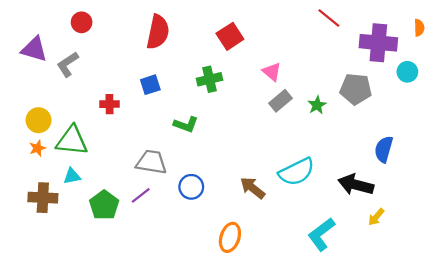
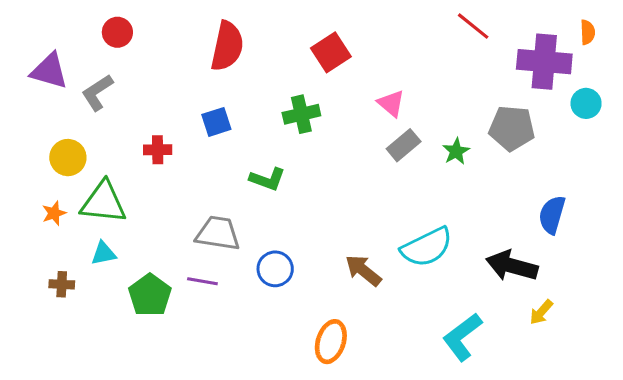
orange semicircle: (419, 28) -> (588, 32), moved
yellow circle: (39, 120) -> (68, 158), moved
purple line: (141, 195) -> (202, 281), turned 48
brown cross: (43, 198) -> (62, 284), size x0.6

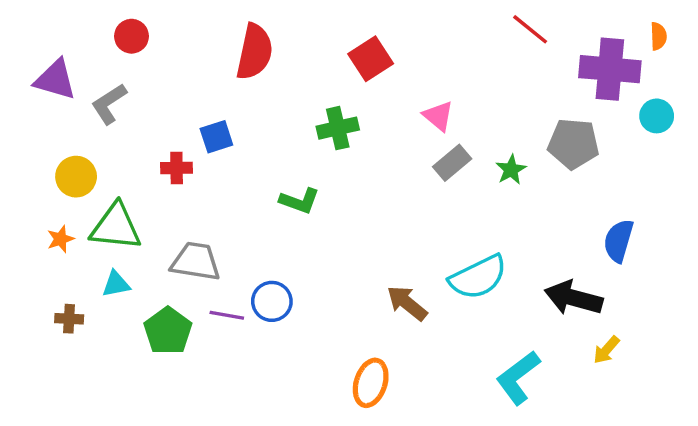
blue square: (216, 122) -> (216, 137), moved
gray trapezoid: (218, 233) -> (196, 262), moved
blue circle: (275, 269) -> (272, 301), moved

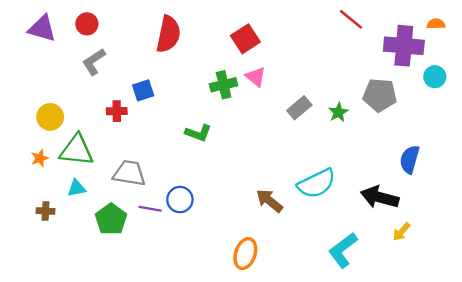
orange semicircle: (658, 36) -> (436, 24), turned -90
purple triangle: (55, 80) -> (42, 28), moved
gray L-shape: (109, 104) -> (94, 62), moved
pink triangle: (438, 116) -> (256, 77), moved

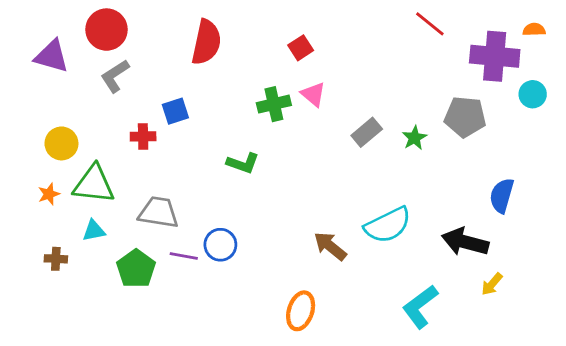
red circle: (87, 24) -> (106, 30), size x1.5
purple triangle: (42, 28) -> (52, 56), moved
red square: (245, 39) -> (301, 48), size x0.7

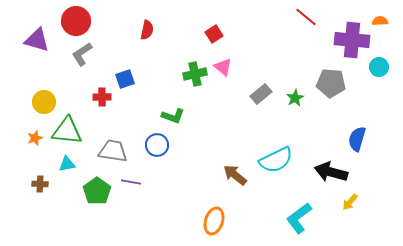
red semicircle: (206, 42) -> (147, 30), size x0.6
blue circle: (220, 245) -> (157, 145), moved

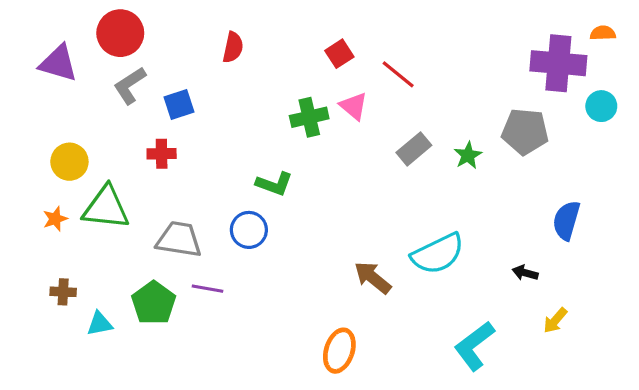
red line: (306, 17) -> (398, 74), moved
blue square: (125, 79) -> (179, 105), moved
cyan triangle: (67, 164) -> (100, 324), moved
black arrow: (331, 172) -> (525, 273), size x0.5

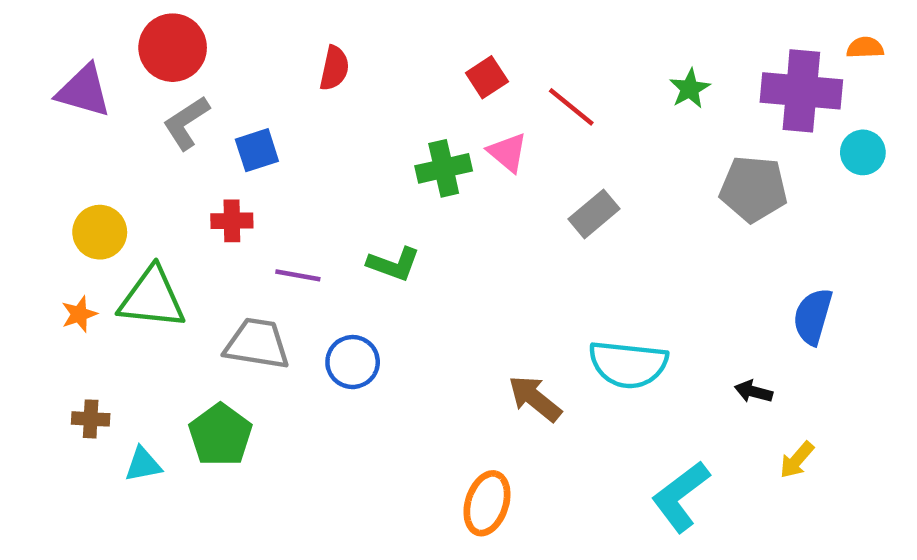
green star: (468, 155) -> (690, 89), moved
blue circle: (249, 230) -> (353, 362), moved
cyan semicircle: (438, 254) -> (628, 364), turned 32
purple line: (208, 289) -> (298, 275), moved

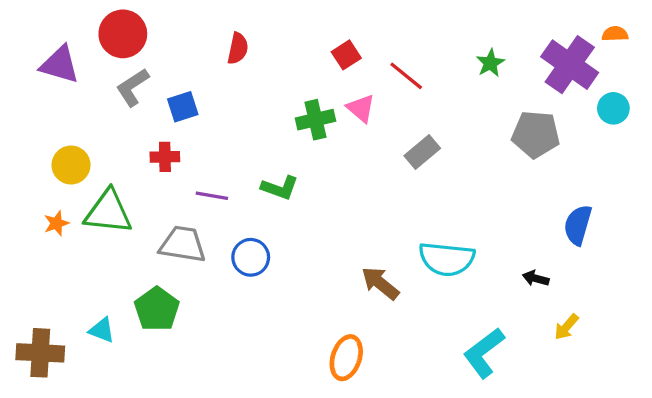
purple cross: (801, 91) -> (570, 65), turned 30
brown cross: (91, 419) -> (40, 353), moved, size x1.8
cyan triangle: (143, 465) -> (102, 330), turned 32

